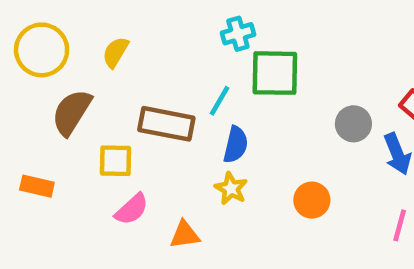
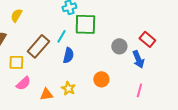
brown rectangle: (166, 124) -> (38, 46), turned -60
yellow star: (231, 189) -> (68, 88), moved

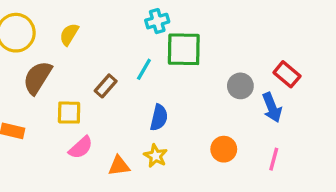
brown rectangle: (38, 46) -> (106, 86), size x0.6
blue semicircle: (68, 55) -> (159, 118), moved
orange circle: (101, 79) -> (224, 149), moved

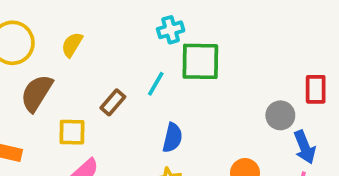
red rectangle: (287, 74) -> (316, 89), turned 50
gray circle: (240, 86) -> (280, 115), moved
blue arrow: (272, 108) -> (305, 147), moved

